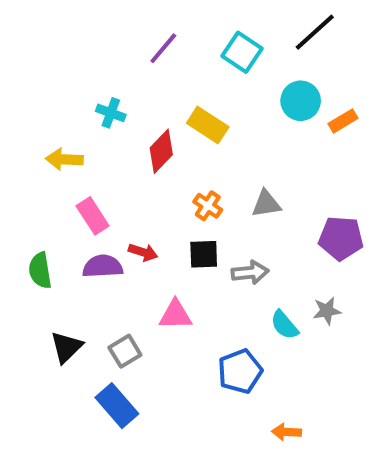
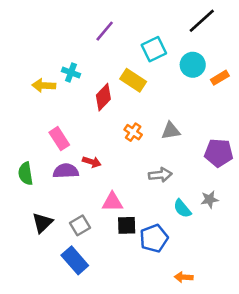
cyan square: (242, 52) -> (154, 49), moved, turned 30
yellow arrow: (64, 159) -> (44, 85), moved
black square: (204, 254) -> (127, 225), moved

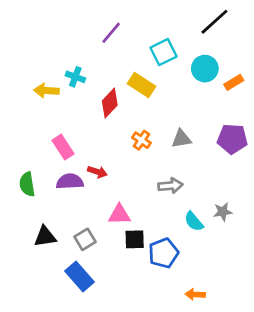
purple pentagon: (219, 153) -> (232, 139), moved
black triangle: (42, 223) -> (45, 237), turned 35

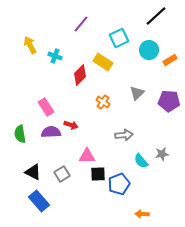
yellow arrow: (46, 91) -> (30, 45), moved, turned 60
gray triangle: (181, 139) -> (137, 93), moved, turned -35
black triangle: (45, 237) -> (33, 172), turned 36
blue rectangle: (79, 277) -> (39, 201), moved

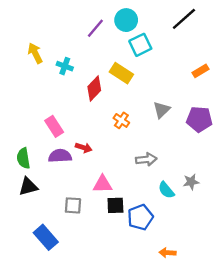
cyan circle: (149, 50) -> (126, 20), moved
black triangle: (33, 172) -> (28, 187), moved, turned -42
gray square: (62, 174) -> (73, 205), turned 35

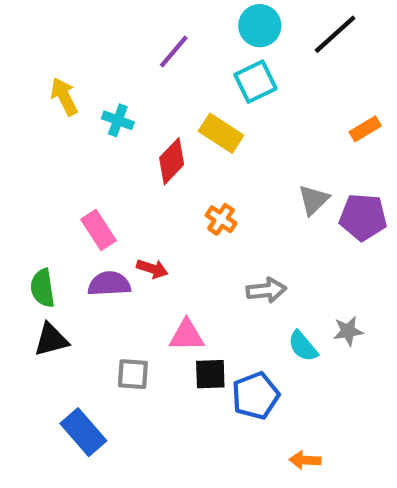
cyan circle: (126, 20) -> (260, 26), moved
gray triangle: (162, 110) -> (314, 200), moved

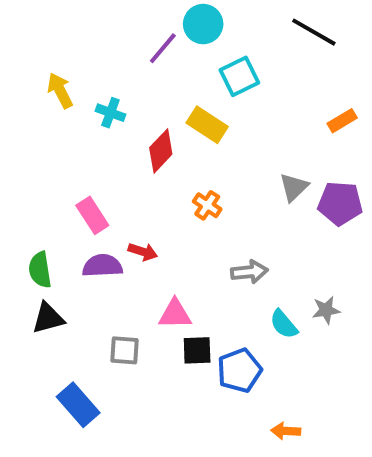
cyan circle: (260, 26) -> (203, 24), moved
black line: (335, 34) -> (314, 32), turned 72

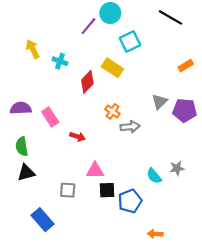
purple semicircle: (102, 266) -> (21, 108), moved
gray arrow: (249, 272) -> (130, 127), moved

